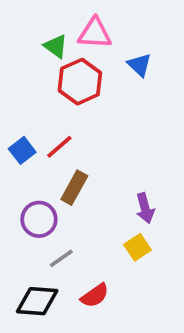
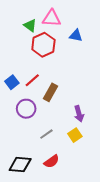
blue triangle: (139, 65) -> (76, 36), turned -32
brown rectangle: (74, 188) -> (50, 92), moved
purple circle: (39, 219) -> (26, 109), moved
gray line: (61, 258) -> (46, 134), moved

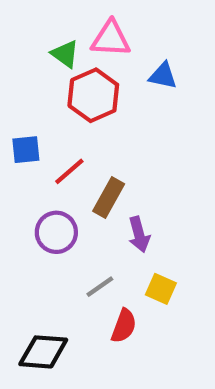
blue square: (12, 82) -> (26, 150), moved, turned 32
purple arrow: (79, 114) -> (139, 234), moved
yellow square: (75, 135) -> (161, 289), turned -32
red semicircle: (52, 161) -> (124, 326), moved, turned -35

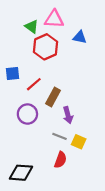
gray line: (100, 287) -> (59, 136), moved, turned 56

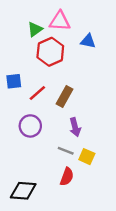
green triangle: (32, 27) -> (35, 29), turned 48
brown rectangle: (53, 97) -> (64, 97), moved

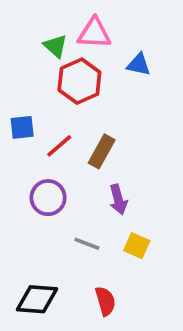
green triangle: (35, 29) -> (55, 46), turned -42
gray line: (66, 151) -> (87, 244), moved
red semicircle: (67, 177) -> (105, 301), moved, turned -36

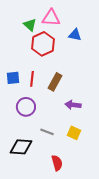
blue square: (22, 127) -> (13, 78), moved
red line: (59, 146) -> (32, 79), turned -42
purple arrow: (118, 199) -> (73, 105), moved, turned 112
black diamond: (37, 299) -> (21, 147), moved

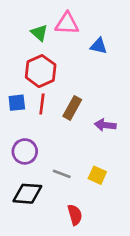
red hexagon: (43, 44) -> (41, 71), moved
purple arrow: (73, 105) -> (105, 125), moved
purple circle: (26, 107) -> (25, 151), moved

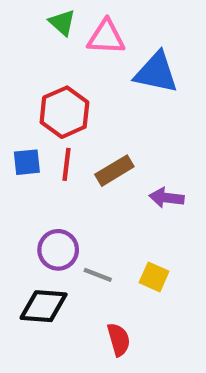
green triangle: (39, 33) -> (62, 23), moved
blue triangle: (99, 46) -> (156, 73), size x1.6
brown rectangle: (72, 108) -> (114, 171), turned 30
purple circle: (25, 151) -> (58, 250), moved

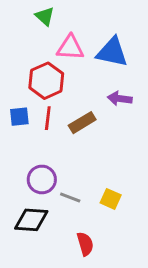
pink triangle: (106, 37) -> (70, 48), moved
purple arrow: (167, 198) -> (120, 99), moved

